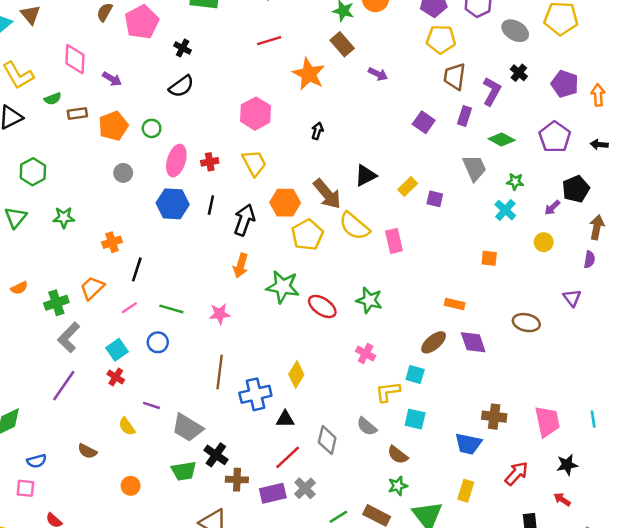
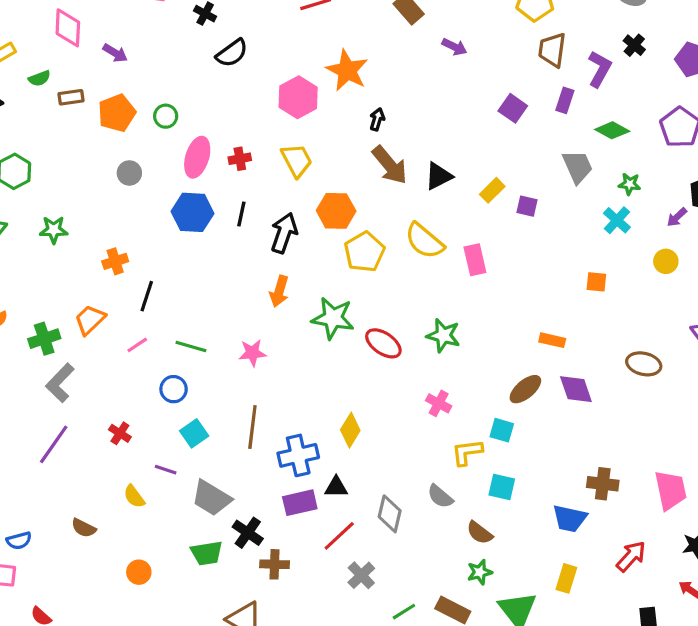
orange star: (309, 74) -> (347, 70), moved
black semicircle: (181, 86) -> (232, 53), moved
brown arrow: (327, 194) -> (390, 165), moved
cyan square: (117, 350) -> (194, 433), moved
purple rectangle: (273, 493) -> (300, 503), moved

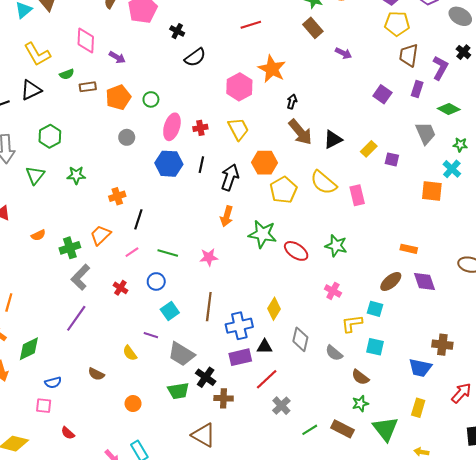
orange square: (596, 282) -> (432, 191), moved, size x1.5
red cross: (120, 433) -> (120, 288), moved
gray diamond: (390, 514) -> (300, 339), moved

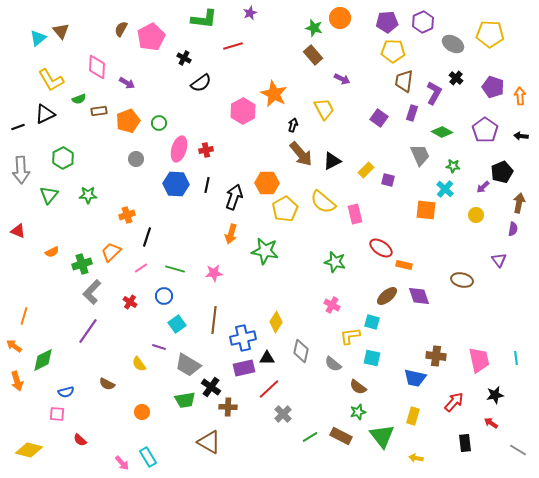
red line: (251, 25) -> (233, 46), moved
yellow trapezoid: (238, 129) -> (324, 109), moved
red ellipse: (296, 251) -> (381, 248), moved

